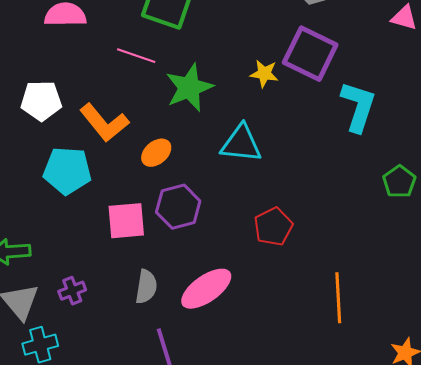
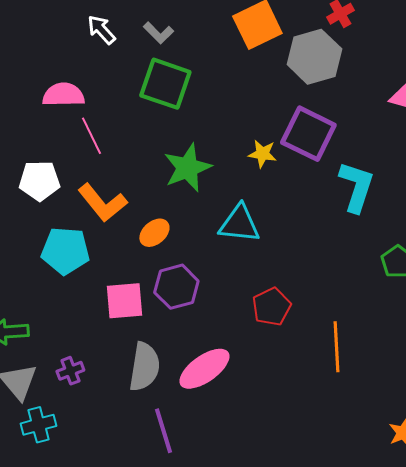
pink line: (136, 56) -> (91, 136), moved, turned 45
gray semicircle: (146, 287) -> (144, 367), size x1.4
orange line: (338, 298) -> (336, 347), moved

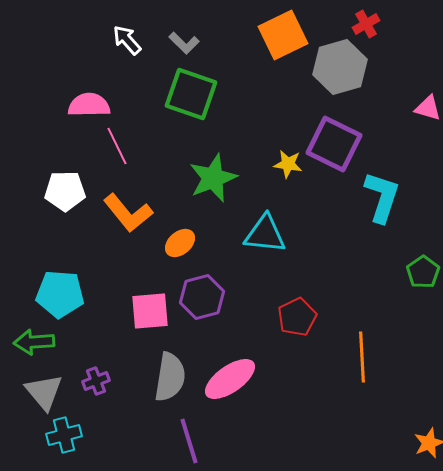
cyan pentagon: (65, 251) -> (60, 294), moved

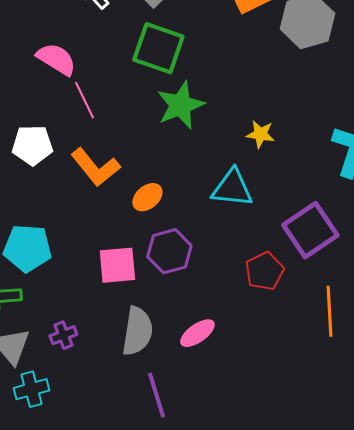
pink semicircle: (89, 105) -> (56, 59), turned 33
purple square: (334, 144) -> (310, 230), moved, turned 30
yellow star: (288, 164) -> (260, 134), moved
green star: (213, 178) -> (180, 105), moved
pink ellipse: (230, 379) -> (197, 333), size x0.7

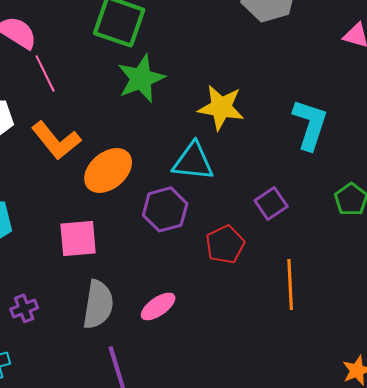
yellow star: (260, 134) -> (221, 107), size x1.6
orange ellipse: (147, 197) -> (108, 170), size x1.6
purple square: (310, 230) -> (271, 203), size x0.6
purple hexagon: (169, 251) -> (165, 209), moved

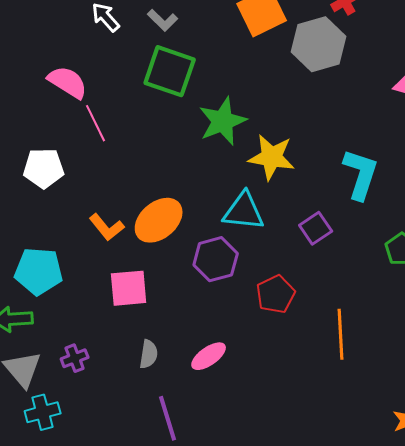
green star: (141, 78) -> (223, 121), moved
orange L-shape: (56, 140) -> (107, 227), moved, size x0.7
purple square: (271, 203) -> (316, 228), moved
gray semicircle: (98, 304) -> (149, 354), size x0.6

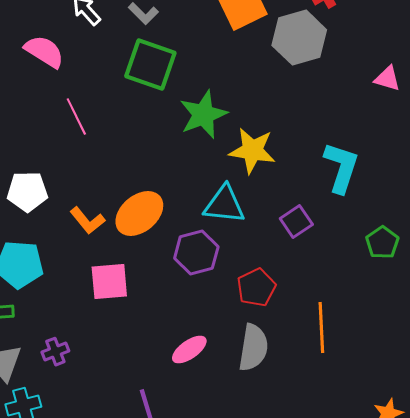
pink semicircle: (68, 82) -> (44, 52), moved
white pentagon: (44, 168) -> (27, 192), moved
gray semicircle: (149, 354) -> (253, 348), moved, size x1.6

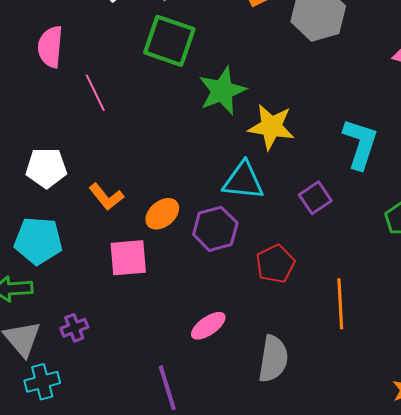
pink semicircle: (44, 52) -> (50, 47), moved, turned -117
orange ellipse: (139, 214) -> (162, 214), moved, size x0.7
gray semicircle: (253, 348) -> (273, 359), moved

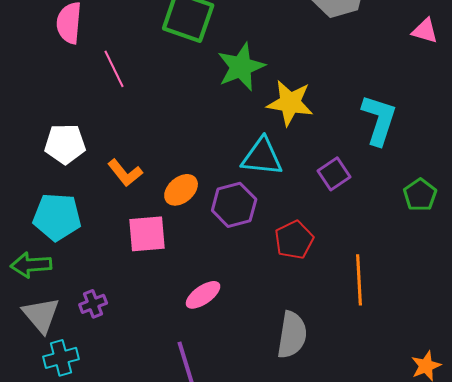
pink ellipse: (208, 326) -> (203, 295), moved

